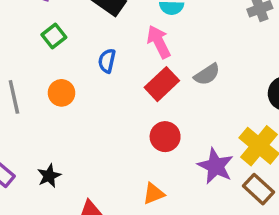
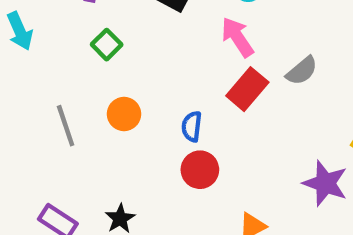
blue semicircle: (107, 61) -> (192, 126), moved
red circle: (165, 137) -> (200, 170), moved

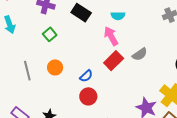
blue semicircle: (192, 126) -> (86, 76), turned -144

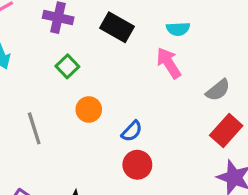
red rectangle: (114, 61) -> (226, 130), moved
orange circle: (55, 67) -> (89, 109), moved

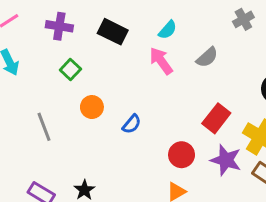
cyan semicircle: (178, 29) -> (168, 30), turned -42
gray semicircle: (218, 90) -> (207, 57), moved
red circle: (137, 165) -> (182, 155), moved

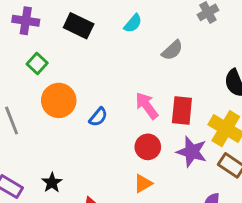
pink arrow: (161, 61) -> (147, 106), moved
orange circle: (92, 107) -> (59, 100), size x1.5
red rectangle: (216, 118) -> (182, 111), turned -32

